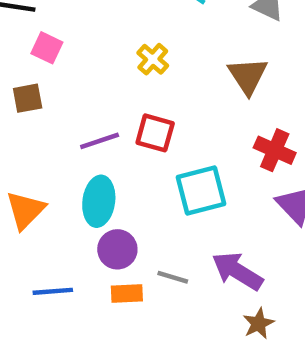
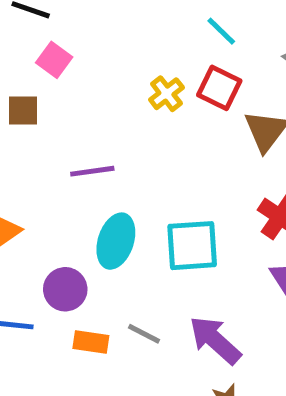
red square: (155, 133) -> (219, 88), moved
cyan ellipse: (99, 201) -> (116, 241), moved
purple circle: (117, 249) -> (65, 289), moved

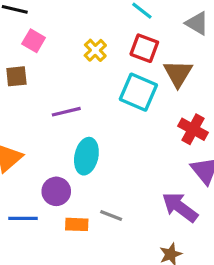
yellow cross: (166, 94) -> (95, 50), moved
cyan square: (192, 246) -> (138, 92), moved, turned 33
purple arrow: (215, 340) -> (180, 207), moved

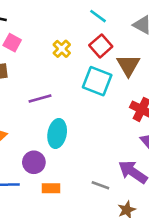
red square: (144, 48) -> (101, 46), turned 30
gray line: (111, 215) -> (100, 185), moved

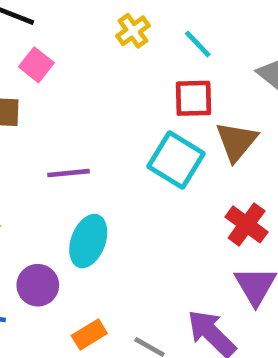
red square: (101, 46) -> (193, 98), turned 30
yellow cross: (62, 49) -> (133, 31), moved
orange rectangle: (51, 188) -> (89, 335), moved, turned -42

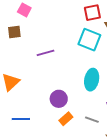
cyan ellipse: (88, 241) -> (92, 80), moved
purple circle: (38, 285) -> (59, 99), moved

